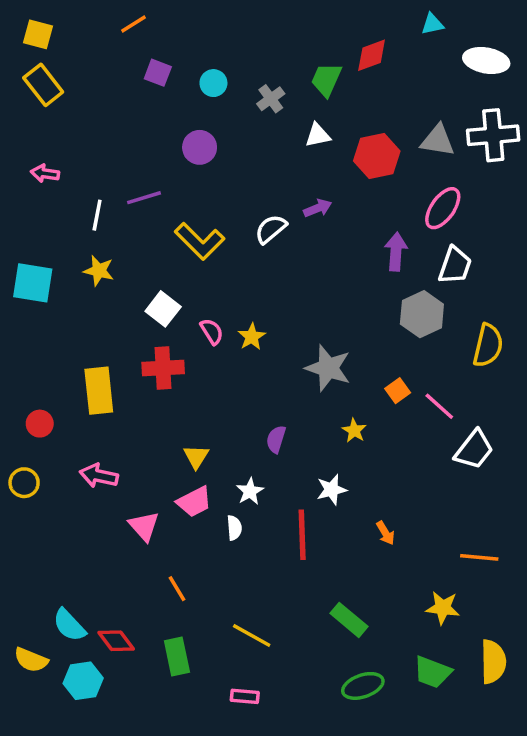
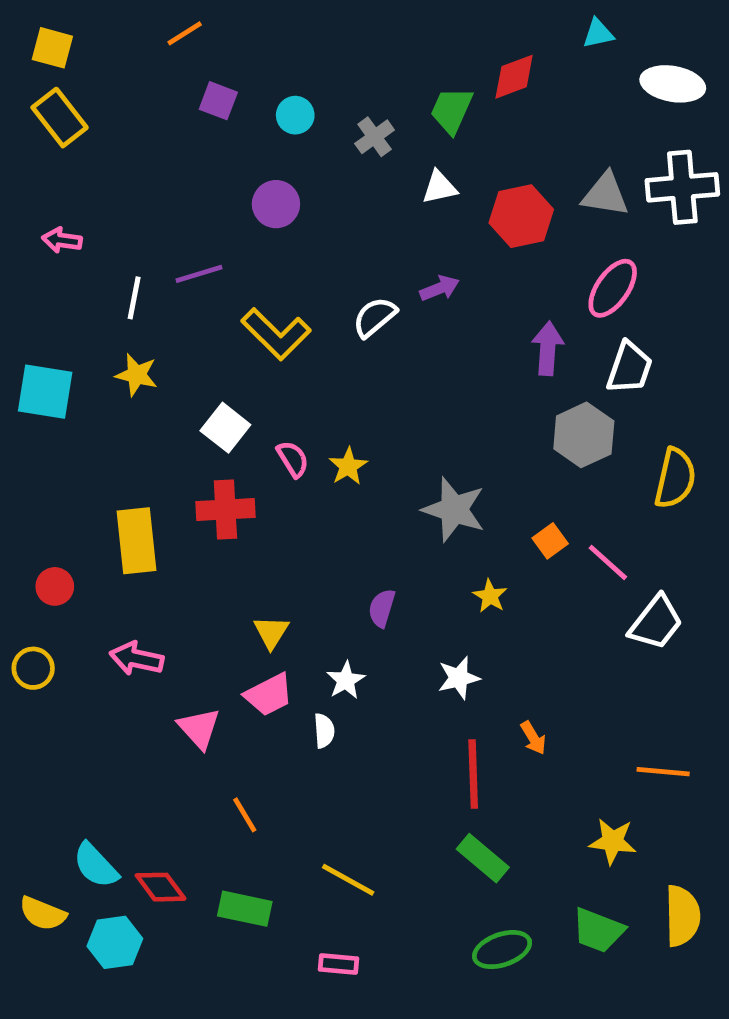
red line: (302, 535) -> (473, 774), moved
green rectangle: (177, 656) -> (245, 909), turned -66

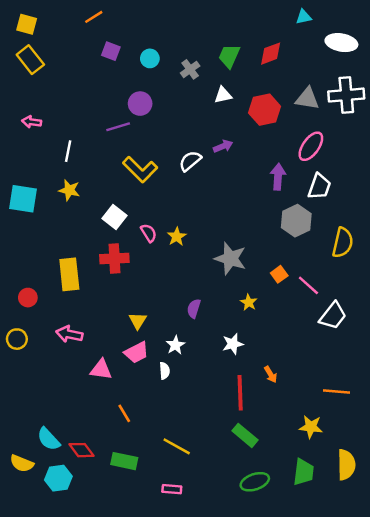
red diamond: (514, 77) -> (271, 54), moved
purple line: (199, 274) -> (118, 127), moved
pink triangle: (199, 728) -> (101, 370), turned -40
green trapezoid: (598, 930) -> (304, 472), turned -104

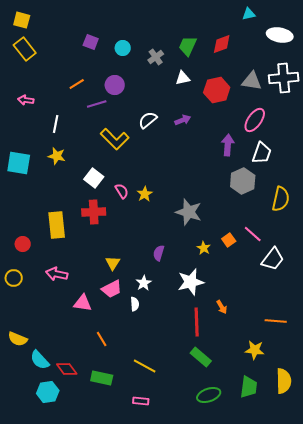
orange line: (94, 17) -> (77, 84), moved
white semicircle: (190, 161) -> (148, 120), moved
orange square: (279, 274) -> (229, 240), moved
white star: (233, 344) -> (191, 282), size x1.5
yellow semicircle: (22, 463) -> (18, 339), moved

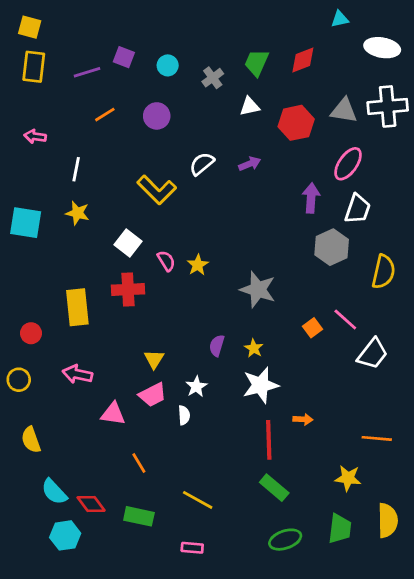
yellow rectangle: (25, 49) -> (34, 67), turned 45
purple line: (97, 104) -> (87, 72), moved
yellow star: (204, 248) -> (254, 348), moved
orange arrow: (222, 307) -> (303, 419), turned -56
yellow semicircle: (18, 339) -> (31, 440), moved, turned 48

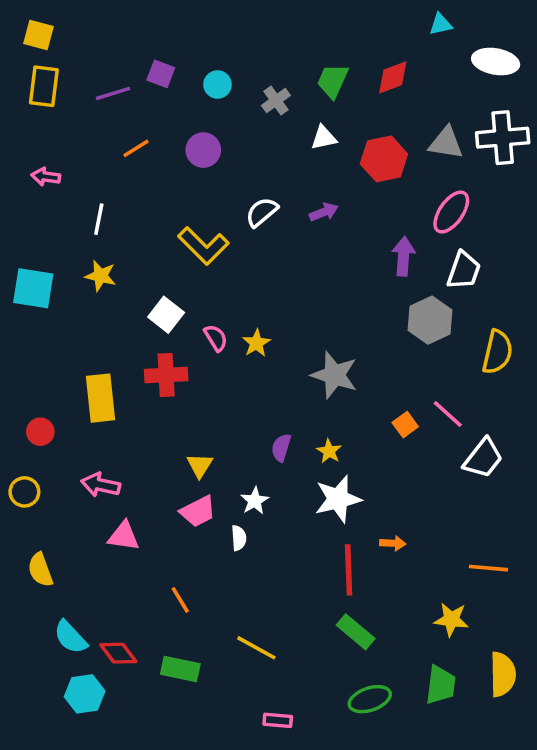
pink triangle: (113, 414) -> (124, 536), moved
pink rectangle: (192, 548) -> (278, 720), moved

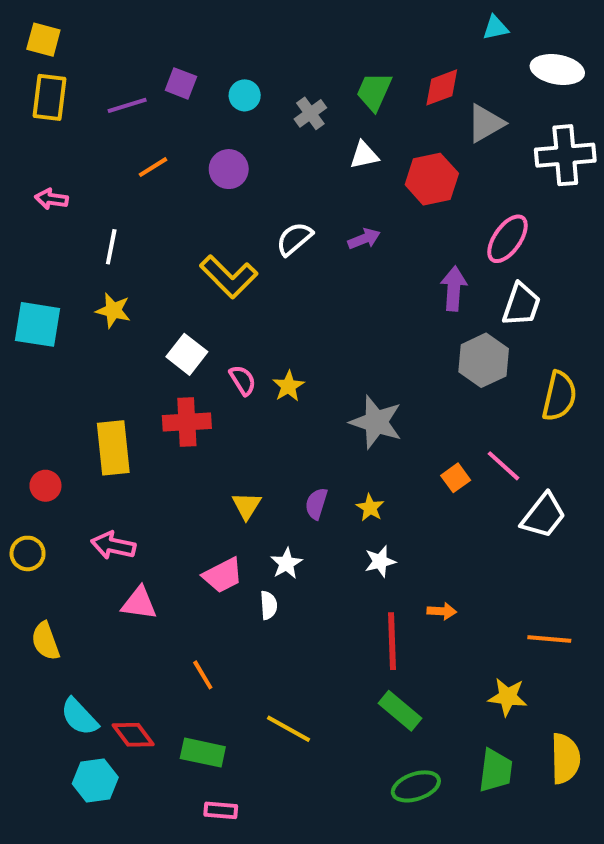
gray triangle: (446, 143) -> (486, 123), moved, turned -39
yellow triangle: (200, 465) -> (247, 506), moved
white star: (338, 499) -> (380, 561), size x0.6
pink rectangle: (278, 720) -> (221, 810), moved

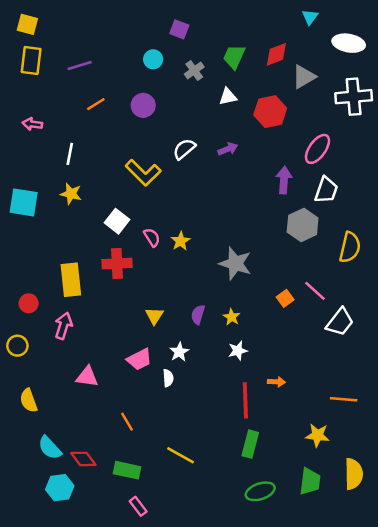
cyan triangle: (496, 28) -> (310, 17), turned -42
purple square: (181, 83) -> (179, 29), moved
pink arrow: (113, 545) -> (63, 326), moved, turned 95
green rectangle: (400, 711) -> (250, 444), turned 65
pink rectangle: (221, 810) -> (138, 506), turned 48

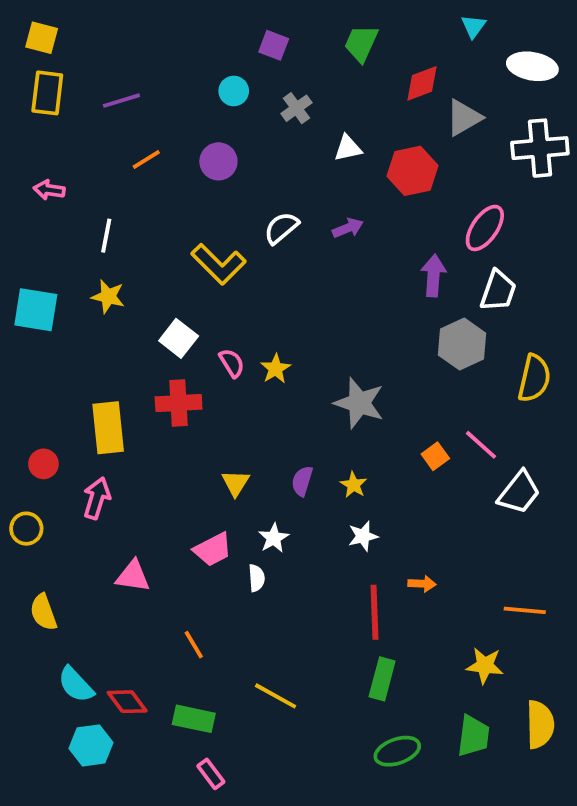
green trapezoid: (234, 57) -> (361, 43), moved

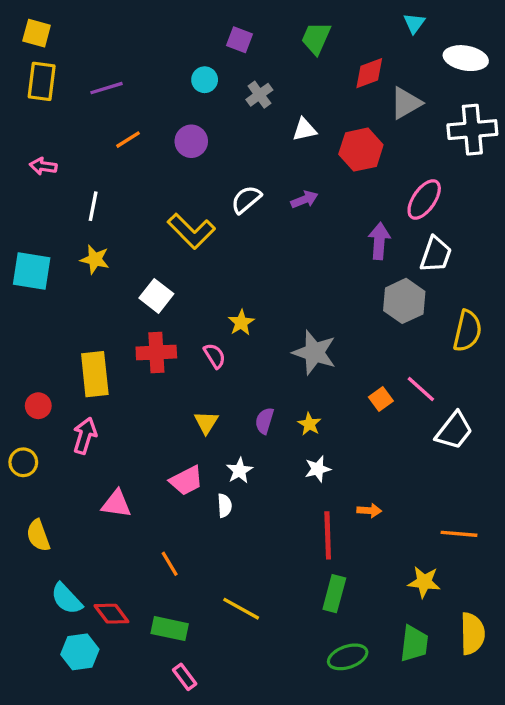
pink semicircle: (232, 363) -> (215, 356), moved

